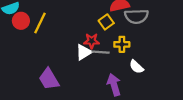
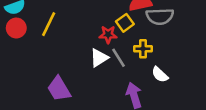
red circle: (21, 21) -> (16, 28), moved
red star: (92, 41) -> (108, 34), moved
gray line: (101, 52) -> (118, 58), turned 54

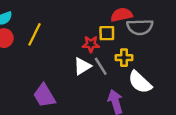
yellow square: (125, 23) -> (107, 33), turned 35
white semicircle: (160, 75) -> (140, 82), size x1.5

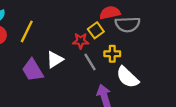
yellow square: (107, 33) -> (96, 30), turned -35
white triangle: (82, 66) -> (55, 60), moved
purple trapezoid: (44, 96) -> (33, 70), moved

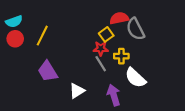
gray semicircle: (128, 24) -> (135, 29), turned 65
red star: (81, 41) -> (101, 49), moved
white triangle: (55, 60) -> (77, 91), moved

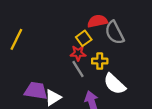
purple trapezoid: (48, 71) -> (36, 91), moved, turned 130

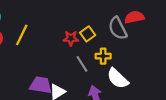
red semicircle: (97, 21) -> (134, 17), moved
red star: (78, 53) -> (71, 38), moved

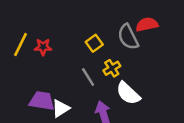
red star: (71, 38) -> (43, 47), moved
yellow cross: (103, 56) -> (112, 68), turned -32

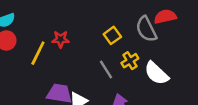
yellow line: (20, 44) -> (38, 53), moved
white semicircle: (128, 93) -> (156, 73), moved

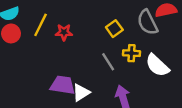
yellow line: (38, 53) -> (41, 25), moved
yellow cross: (130, 61) -> (132, 53), turned 35

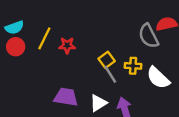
yellow square: (114, 29) -> (107, 60), moved
white triangle: (81, 92) -> (98, 103), moved

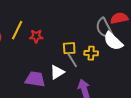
yellow square: (107, 60) -> (69, 48), turned 32
white semicircle: (158, 78) -> (113, 41), moved
white triangle: (98, 103) -> (57, 72), moved

